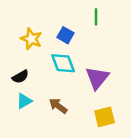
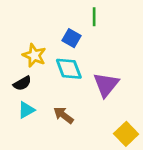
green line: (96, 17) -> (94, 17), moved
yellow star: (31, 39) -> (34, 55), moved
yellow square: (105, 117) -> (126, 134), moved, turned -30

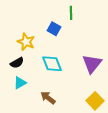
cyan diamond: (69, 69) -> (52, 64), moved
purple triangle: (106, 85) -> (92, 64), moved
brown arrow: (64, 115) -> (48, 98), moved

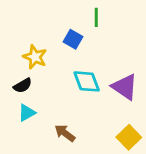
cyan diamond: (52, 64) -> (87, 81), moved
purple triangle: (92, 64) -> (125, 87), turned -35

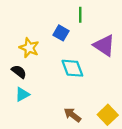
black semicircle: (23, 86) -> (19, 72), turned -112
purple triangle: (125, 87) -> (104, 45), moved
brown arrow: (65, 133) -> (72, 115), moved

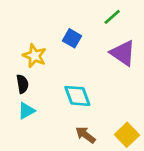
green line: (80, 15) -> (112, 17), moved, turned 49
cyan diamond: (72, 68) -> (77, 96), moved
black semicircle: (19, 72) -> (22, 84), turned 42

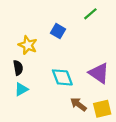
purple triangle: (123, 53) -> (99, 73), moved
brown arrow: (85, 135) -> (78, 104), moved
yellow square: (127, 135) -> (102, 109), turned 30

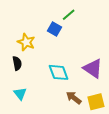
green line: (90, 14) -> (69, 15), moved
cyan triangle: (21, 89) -> (20, 94), moved, turned -40

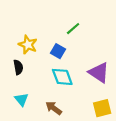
green line: (69, 15) -> (73, 29), moved
blue square: (54, 29) -> (58, 51), moved
brown arrow: (74, 98) -> (54, 108), moved

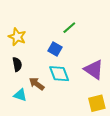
yellow star: (28, 45) -> (17, 37), moved
cyan triangle: (21, 99) -> (20, 95), turned -32
brown arrow: (54, 108) -> (37, 84), moved

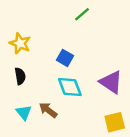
green line: (69, 28) -> (82, 14), moved
brown arrow: (37, 84) -> (48, 110), moved
cyan triangle: (20, 95) -> (24, 112), turned 32

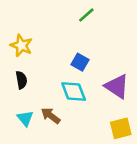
blue square: (65, 58) -> (80, 62), moved

